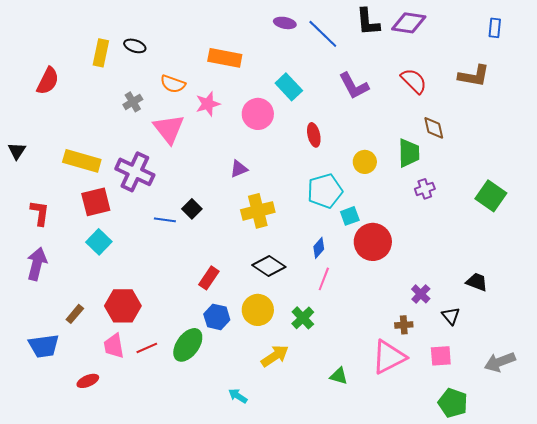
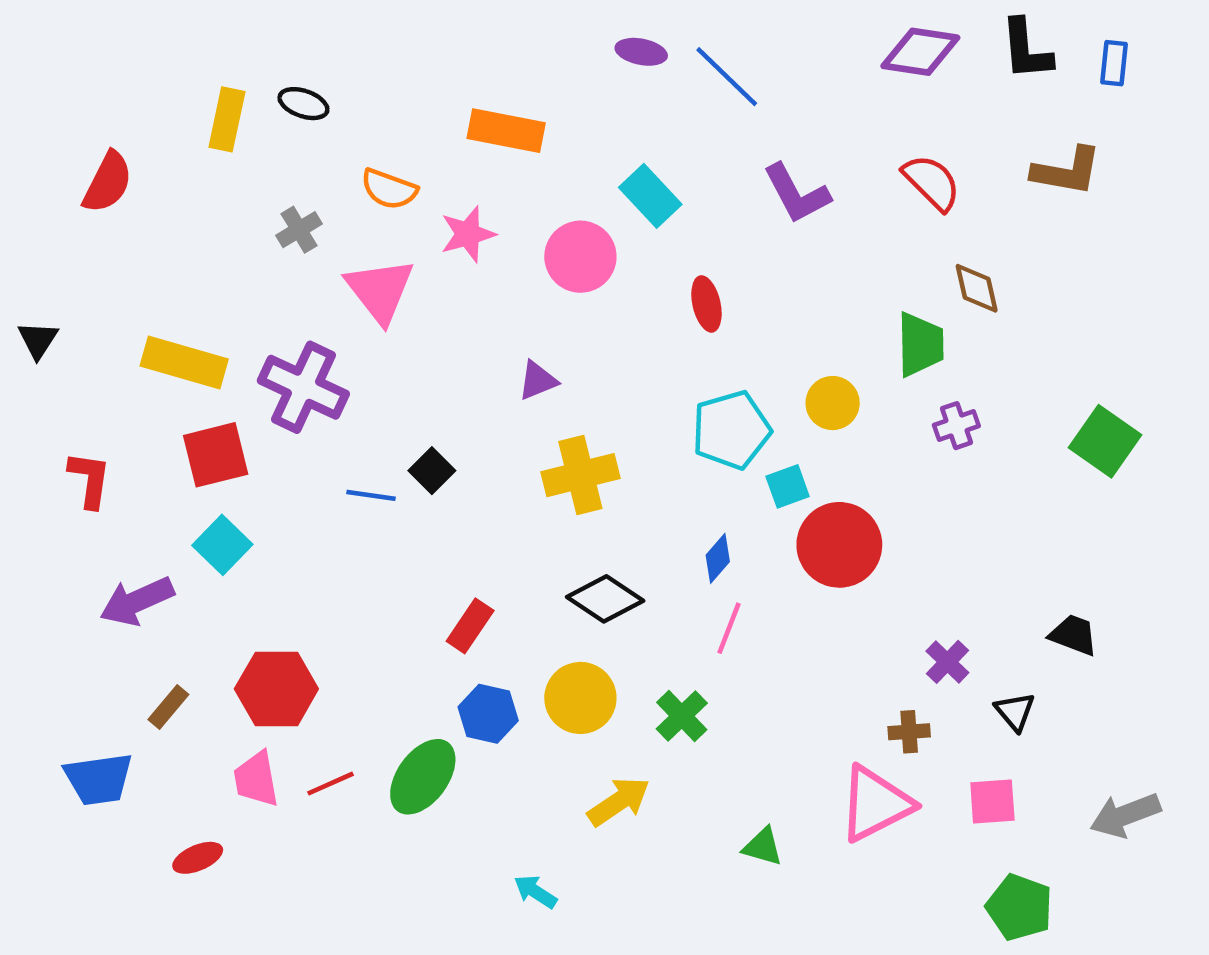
black L-shape: (368, 22) -> (1026, 50), moved
yellow circle: (365, 162) -> (833, 403), moved
purple arrow: (37, 264) -> (137, 601), moved, turned -128

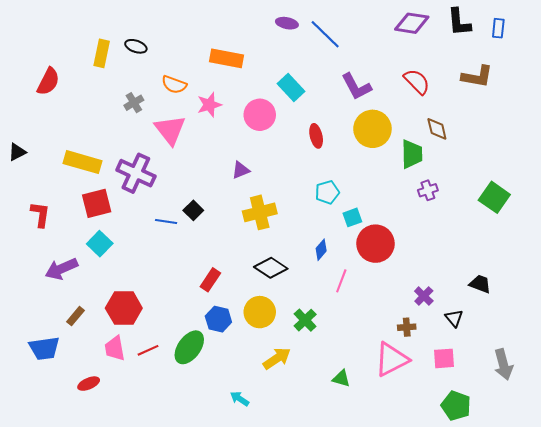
black triangle: (38, 340) -> (17, 152), turned 30
yellow circle: (833, 403) -> (372, 129), moved, size x1.6
cyan pentagon: (731, 430) -> (327, 192), size x0.7
pink line: (729, 628) -> (341, 281), moved
gray arrow: (1125, 815) -> (503, 364), turned -84

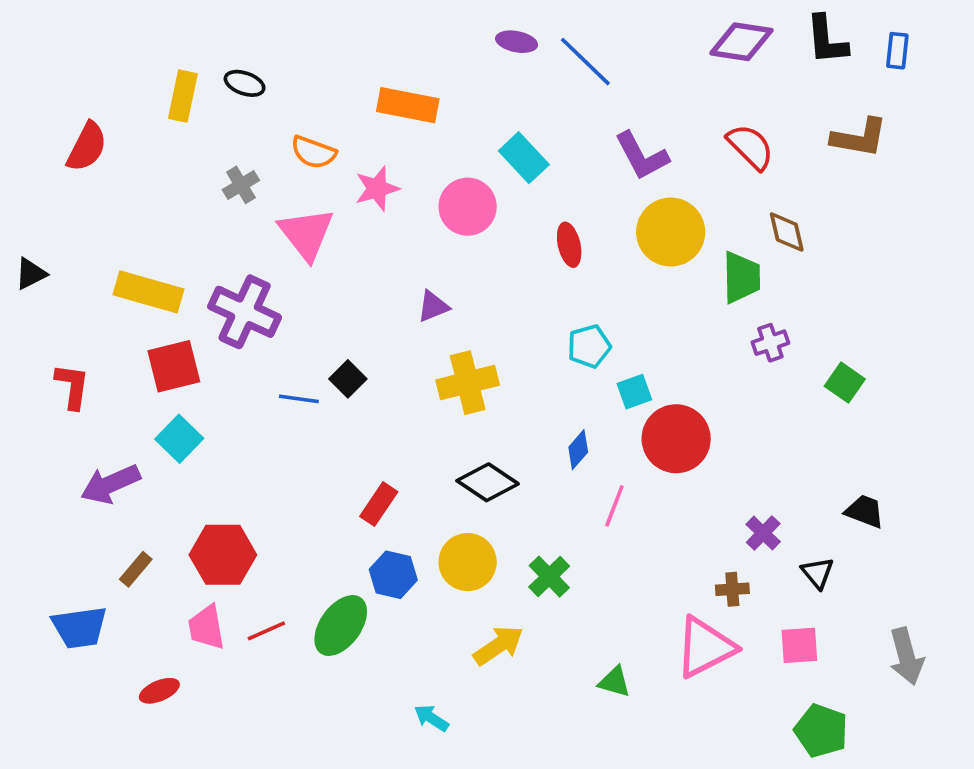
green square: (494, 197) -> (845, 383), moved, size x0.7

